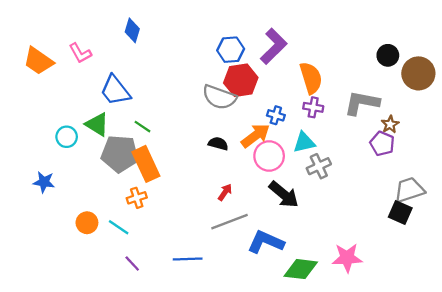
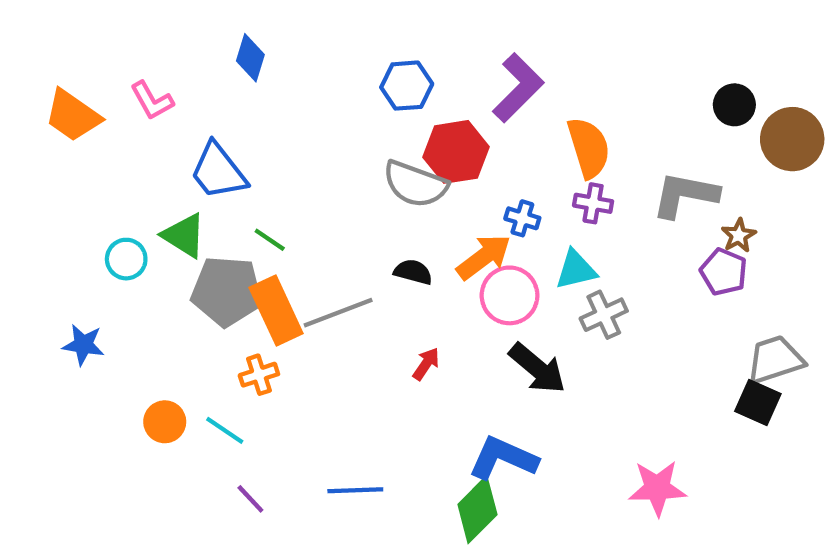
blue hexagon: (231, 50) -> (407, 86), moved
gray line: (229, 222) -> (338, 313), moved
green diamond: (301, 269) -> (477, 510), moved, turned -52

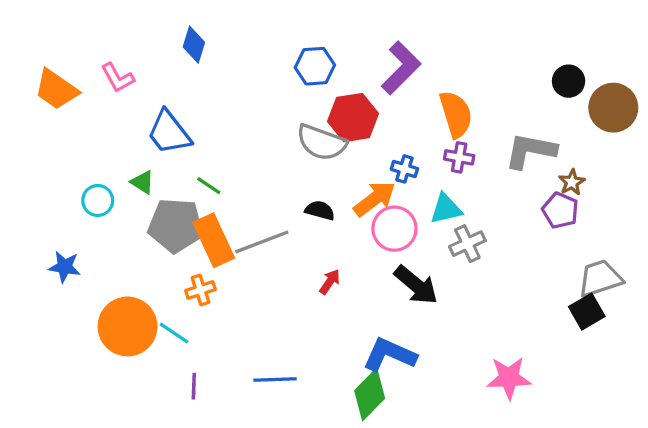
green triangle: (184, 235) -> (142, 182), size x0.7
black square: (758, 402) -> (587, 312), turned 36
orange circle: (165, 422) -> (128, 326), size x1.8
purple line: (250, 499) -> (194, 386), turned 45

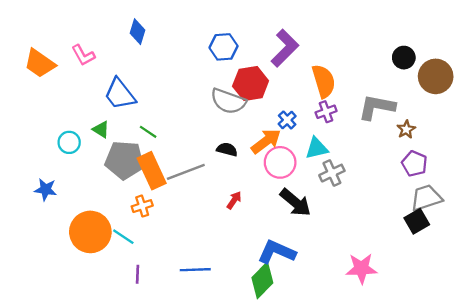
purple cross: (459, 157) -> (326, 112), turned -30
blue cross: (404, 169) -> (287, 120), turned 30
purple pentagon: (560, 210) -> (414, 164), moved

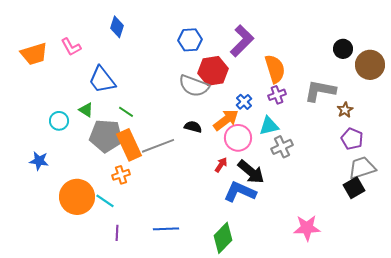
orange trapezoid: (40, 63) -> (34, 54), turned -52
red arrow: (234, 200) -> (221, 165), moved
blue L-shape: (277, 252) -> (240, 192), moved

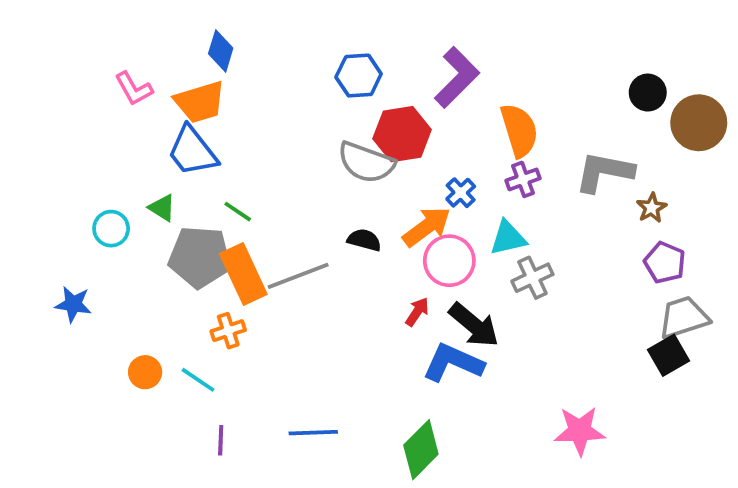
orange trapezoid: (34, 54) -> (200, 102), moved
orange circle: (77, 197) -> (145, 372), size x0.5

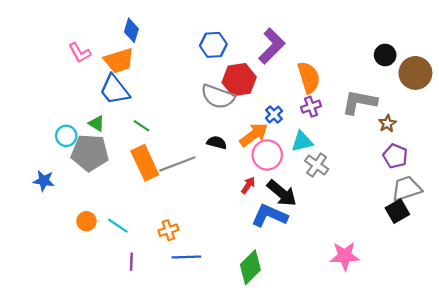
gray pentagon: (200, 257) -> (90, 153), moved
gray cross: (532, 278) -> (317, 165), turned -30
orange cross: (228, 331) -> (168, 230), moved

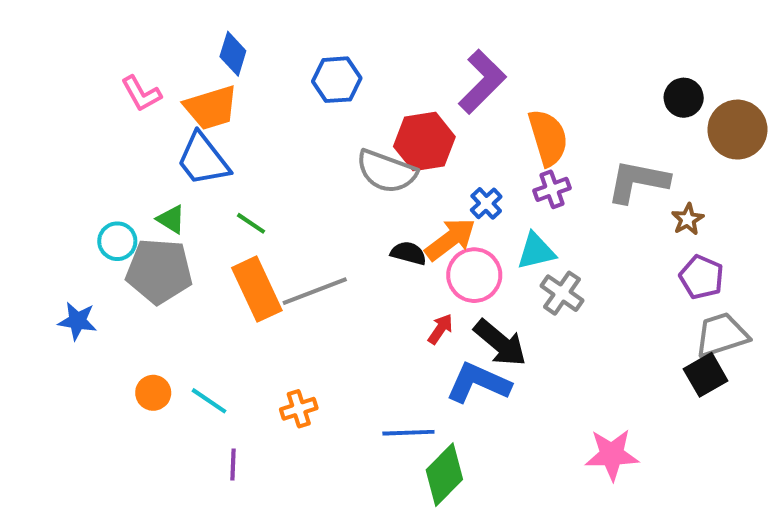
blue hexagon: (213, 45) -> (337, 80), moved
black semicircle: (217, 143) -> (408, 253), moved
blue line: (186, 257) -> (408, 433), moved

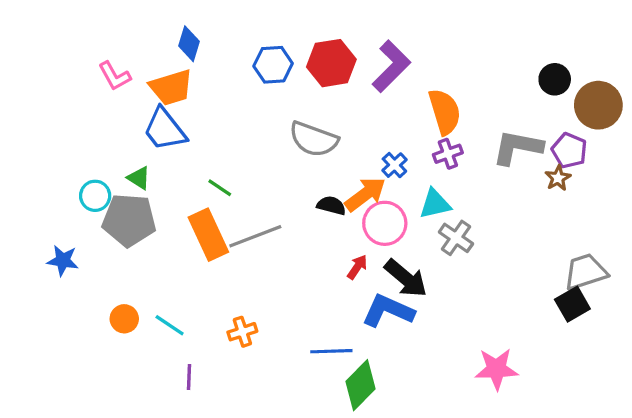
red hexagon: (424, 142) -> (331, 63), moved
green line: (251, 223) -> (220, 188), moved
purple pentagon: (702, 277) -> (569, 150), moved

